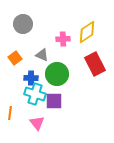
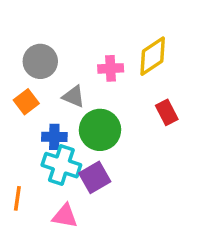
gray circle: (23, 24) -> (40, 61), moved
red rectangle: (95, 64) -> (167, 112), size x0.6
purple square: (54, 101) -> (95, 177), turned -30
pink triangle: (37, 123) -> (65, 216), turned -42

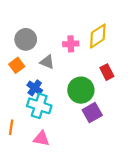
green circle: (100, 130) -> (81, 90), moved
blue cross: (54, 137) -> (35, 88), turned 35
purple square: (95, 177) -> (92, 113), moved

